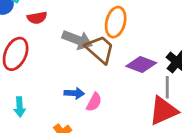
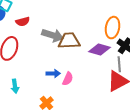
orange ellipse: (116, 22) -> (112, 28), moved
brown trapezoid: (100, 49) -> (69, 41), turned -40

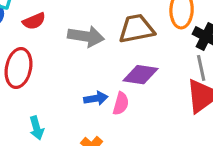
brown trapezoid: (69, 41) -> (136, 29), moved
purple diamond: (99, 49) -> (141, 75), moved

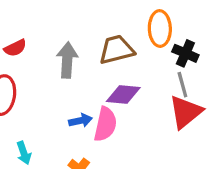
gray arrow: (86, 36) -> (67, 60), turned -92
pink semicircle: (121, 104) -> (105, 124), size x1.5

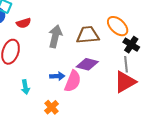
orange ellipse: (160, 29) -> (118, 26), turned -55
cyan arrow: (24, 153) -> (25, 87), moved

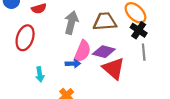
black cross: (131, 45) -> (139, 30), moved
pink semicircle: (73, 81) -> (82, 51), moved
red triangle: (125, 82) -> (113, 68), moved, turned -50

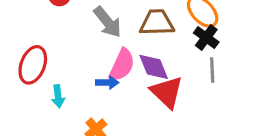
gray arrow: (71, 23) -> (108, 22), turned 125
red ellipse: (25, 38) -> (33, 65), moved
purple diamond: (104, 52) -> (154, 67), turned 50

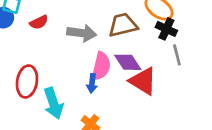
gray arrow: (108, 22) -> (82, 33), turned -32
blue arrow: (107, 83) -> (92, 83), turned 108
cyan arrow: (58, 96) -> (53, 103), size x1.6

